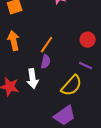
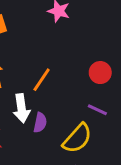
purple semicircle: (46, 62) -> (40, 123), moved
white arrow: (33, 79) -> (22, 108), moved

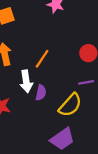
purple line: (97, 110) -> (86, 82), turned -35

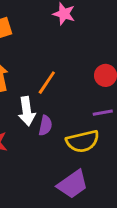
yellow semicircle: (70, 105) -> (83, 141), turned 35

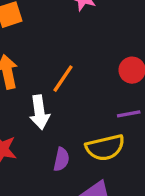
purple semicircle: (45, 126) -> (61, 159), moved

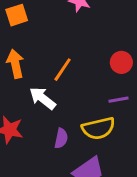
white arrow: (39, 112) -> (43, 98), turned 136

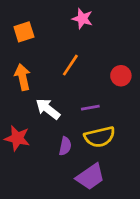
orange line: (63, 70) -> (70, 65), moved
purple line: (118, 100) -> (90, 108), moved

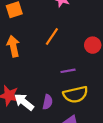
white arrow: (48, 109) -> (24, 102), moved

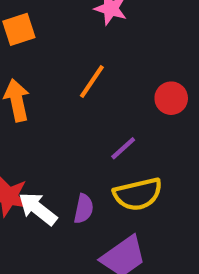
purple line: (68, 71) -> (123, 148), turned -32

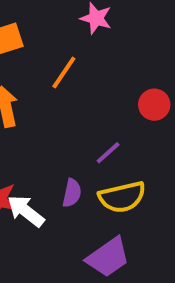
orange line: (92, 81) -> (64, 72), moved
purple semicircle: (84, 209) -> (72, 193), moved

